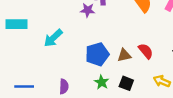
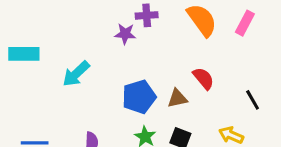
red semicircle: (146, 51) -> (203, 78), moved

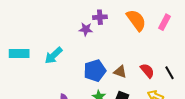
cyan rectangle: (24, 54) -> (19, 53), moved
red semicircle: (203, 78) -> (147, 71), moved
brown triangle: (177, 98) -> (120, 72), turned 32

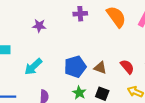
purple star: (86, 29) -> (39, 26), moved
cyan arrow: (53, 56) -> (33, 67), moved

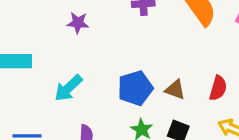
red semicircle: (127, 67) -> (218, 88), turned 56

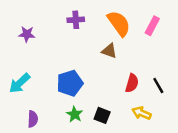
brown triangle: (175, 90) -> (109, 51), moved

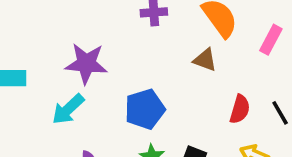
pink rectangle: (152, 26) -> (271, 40), moved
purple star: (27, 34) -> (86, 63), moved, size x1.6

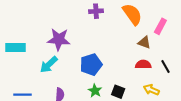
brown triangle: (205, 60) -> (144, 42), moved
red semicircle: (240, 109) -> (143, 65), turned -105

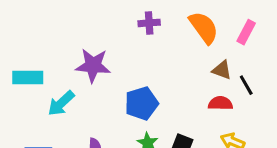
pink rectangle: (160, 26) -> (246, 32), moved
cyan arrow: (49, 65) -> (61, 103), moved
black line: (165, 67) -> (246, 85), moved

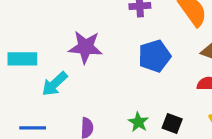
blue pentagon: (142, 103) -> (154, 56), moved

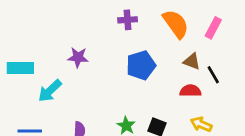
purple star: (85, 47) -> (78, 57), size x0.7

